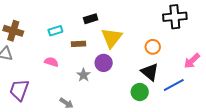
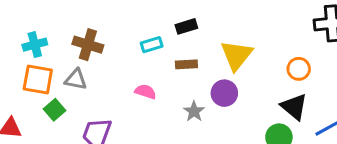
black rectangle: (91, 19) -> (186, 26), moved

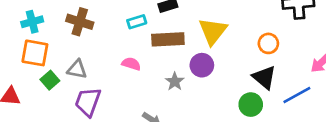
brown rectangle: (186, 64) -> (168, 39), size x1.6
gray triangle: (76, 79) -> (77, 69), moved

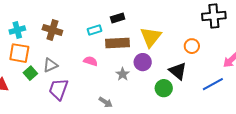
gray triangle: (77, 69) -> (50, 65), turned -35
black triangle: (264, 77) -> (178, 71), moved
green circle: (251, 105) -> (164, 88), moved

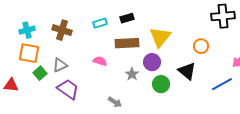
cyan rectangle: (95, 30) -> (100, 23), moved
green circle: (164, 88) -> (161, 84), moved
purple trapezoid: (58, 89) -> (68, 89), turned 105

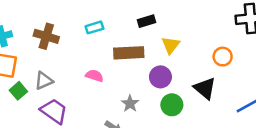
black rectangle: (127, 18) -> (146, 21), moved
yellow triangle: (160, 37) -> (171, 45), size x0.7
gray star: (132, 74) -> (130, 104), moved

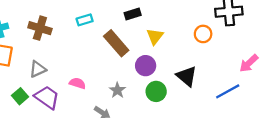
brown rectangle: (129, 53) -> (116, 43), turned 52
orange circle: (223, 57) -> (203, 34), moved
pink semicircle: (94, 76) -> (77, 83), moved
green square: (18, 91) -> (20, 96), moved

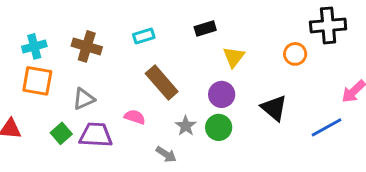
brown rectangle: (116, 43) -> (162, 82), moved
green circle: (156, 91) -> (219, 127), moved
purple trapezoid: (47, 97) -> (96, 135), turned -32

